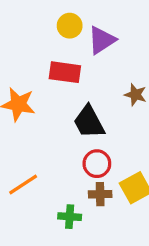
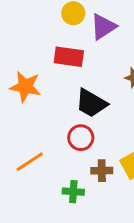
black trapezoid: (89, 122) -> (91, 103), turned -32
red circle: (97, 164) -> (81, 138), moved

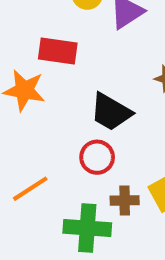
red rectangle: (69, 57) -> (58, 51), moved
green cross: (73, 192) -> (87, 228), size x1.6

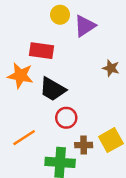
black trapezoid: (111, 112) -> (53, 89), moved

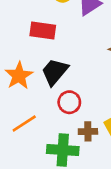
orange star: (20, 76) -> (19, 76), moved, turned 30
black trapezoid: (53, 89) -> (55, 72), turned 100

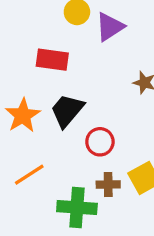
red circle: (69, 102) -> (100, 142), moved

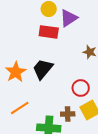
red rectangle: (52, 60) -> (49, 32), moved
red circle: (100, 142) -> (81, 88), moved

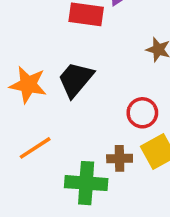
orange star: (16, 72) -> (28, 85), turned -30

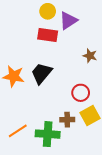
orange line: (35, 148) -> (18, 131), moved

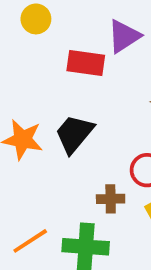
yellow circle: (48, 11) -> (36, 19), moved
brown cross: (67, 120) -> (111, 199), moved

